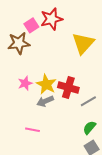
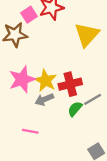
pink star: (25, 83) -> (22, 79), size x1.6
red cross: (68, 88) -> (70, 84), turned -30
green semicircle: (89, 128) -> (75, 109), moved

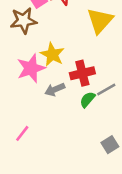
yellow star: (46, 81) -> (52, 54), moved
pink line: (30, 131) -> (22, 133), moved, turned -63

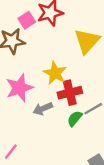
yellow star: (52, 54) -> (55, 73), moved

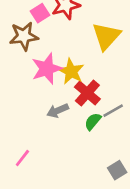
pink star: (19, 88) -> (47, 69), moved
red cross: (70, 93) -> (87, 93), turned -35

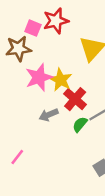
pink square: (40, 13) -> (33, 28), turned -35

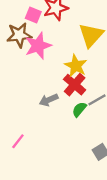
pink star: (39, 77) -> (38, 46), moved
yellow star: (61, 80) -> (76, 66), moved

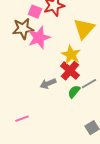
pink line: (18, 141) -> (22, 119), turned 32

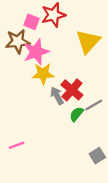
yellow star: (71, 55) -> (43, 74), moved, turned -30
gray arrow: (48, 84) -> (57, 96), moved, turned 84

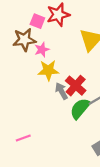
pink star: (36, 52) -> (42, 50), size x0.6
green semicircle: (77, 114) -> (80, 109), size x1.5

